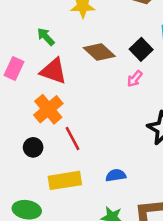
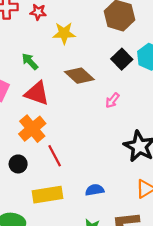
black square: (141, 49) -> (122, 59), moved

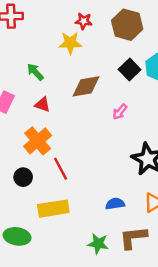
red star: (38, 12) -> (84, 21), moved
brown diamond: (79, 76) -> (86, 86), turned -52
red triangle: (37, 93) -> (42, 105), size x0.6
blue semicircle: (95, 190) -> (115, 204), moved

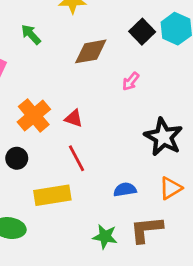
red triangle: (42, 105) -> (74, 118), moved
red line: (61, 169) -> (77, 158), moved

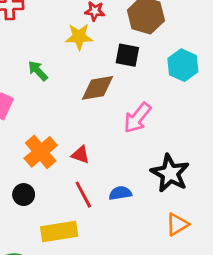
black square: (142, 32) -> (127, 55), moved, turned -35
pink arrow: (131, 81) -> (137, 118), size x1.6
blue semicircle: (125, 190) -> (120, 193), moved

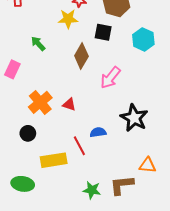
brown diamond: (98, 88) -> (81, 56), turned -50
red line: (83, 195) -> (79, 146), moved
orange triangle: (177, 224) -> (148, 165), moved, turned 36

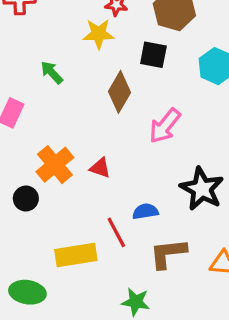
black circle: (28, 133) -> (26, 199), moved
brown L-shape: (122, 185) -> (168, 253), moved

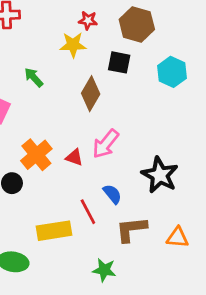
pink arrow: (165, 126) -> (106, 144), moved
blue semicircle: (145, 211) -> (112, 194), turned 60

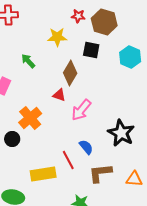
red star: (88, 20) -> (78, 16), moved
red triangle: (74, 157) -> (59, 95), moved

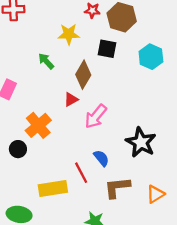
green arrow: (28, 61) -> (46, 61), moved
red triangle: (59, 95) -> (71, 99), turned -48
orange triangle: (134, 179) -> (155, 194), turned -36

